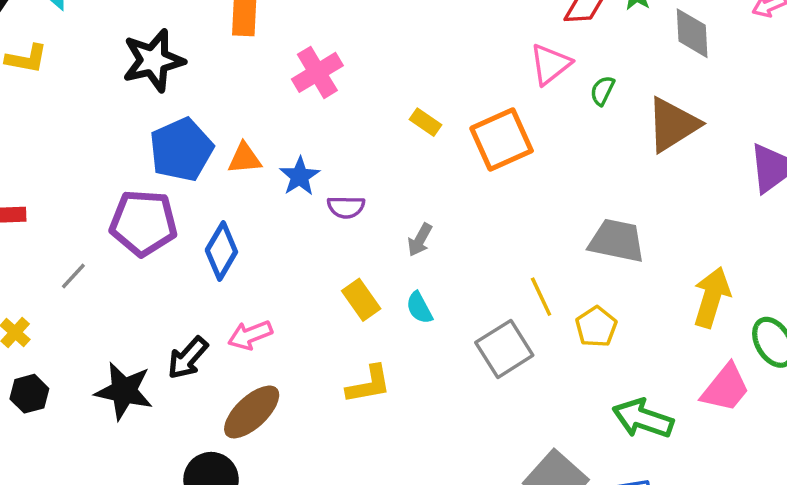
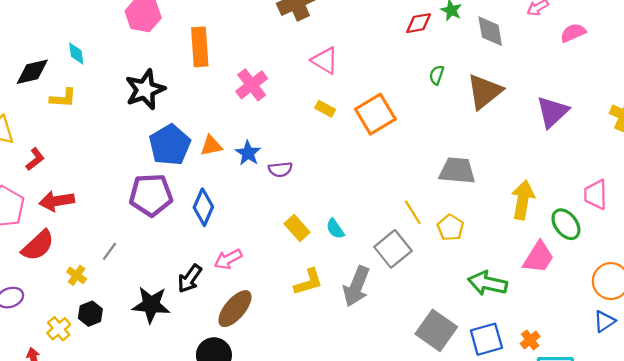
pink triangle: (550, 64) -> (325, 61), moved, turned -44
gray arrow: (420, 240) -> (356, 286), moved, size x1.8
gray line: (73, 276) -> (109, 251), moved

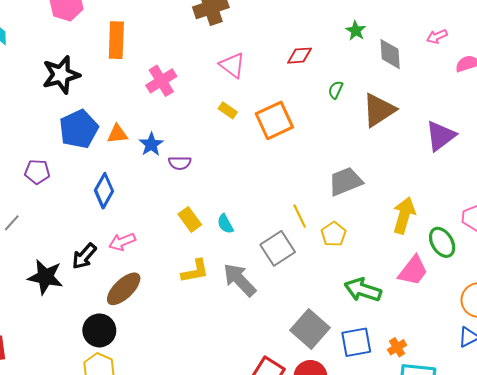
red diamond: (419, 23) -> (299, 56), moved
gray trapezoid: (457, 171) -> (345, 181), turned -33
purple pentagon: (151, 195) -> (37, 172), moved, size x0.6
gray arrow: (356, 286) -> (240, 280), turned 108

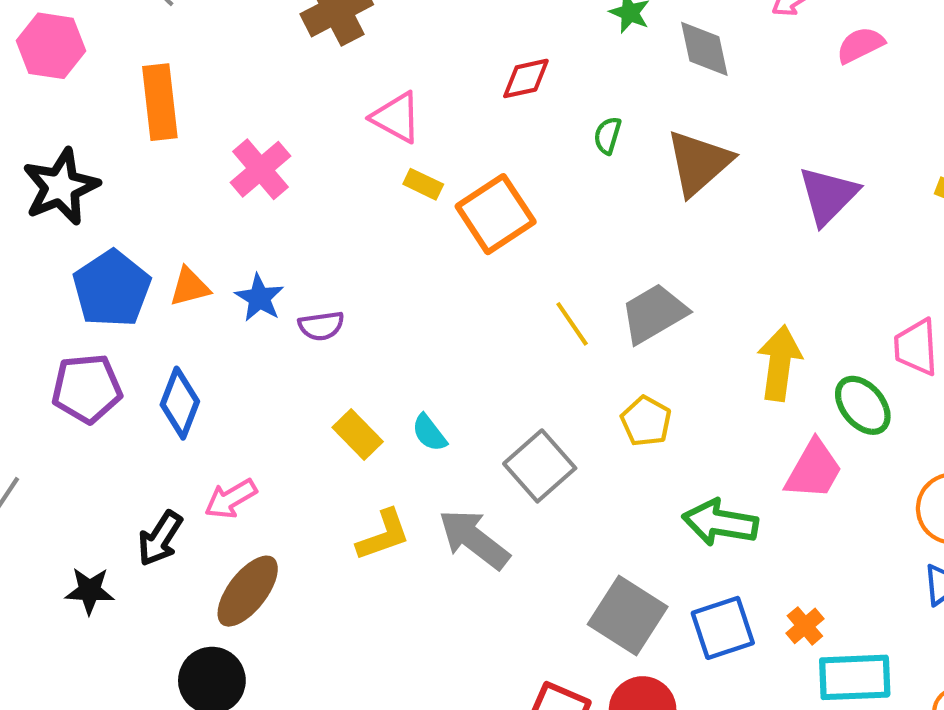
yellow rectangle: (228, 110) -> (423, 184), moved
purple pentagon: (37, 172) -> (87, 388), moved, size x1.4
yellow line: (300, 216) -> (572, 324), moved
black star: (45, 277) -> (90, 591), size x0.7

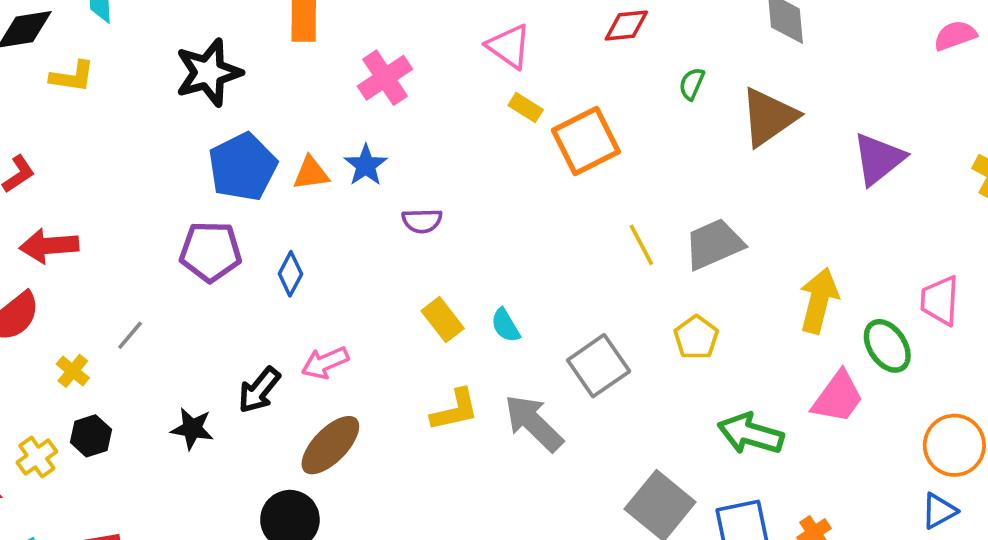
pink semicircle: (860, 45) -> (955, 36), moved
blue star: (259, 298) -> (366, 165), moved
blue diamond: (180, 403) -> (290, 274), size x0.7

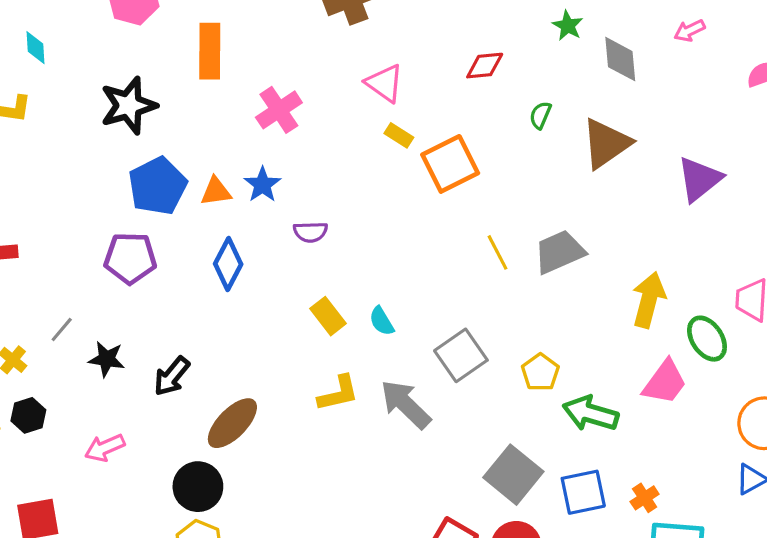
blue diamond: (290, 274) -> (228, 264), moved, size x1.4
yellow pentagon: (696, 337) -> (540, 372), moved
pink arrow: (325, 363) -> (105, 448), moved
black star: (192, 429) -> (107, 359), moved

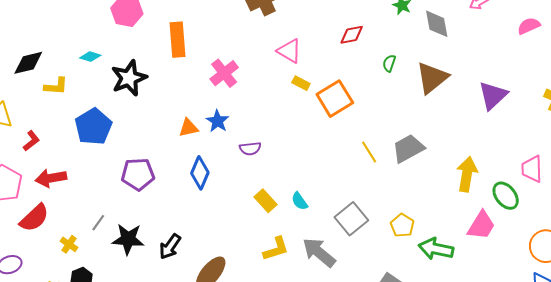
cyan diamond: (35, 48) -> (90, 57), moved, turned -65
blue pentagon: (158, 186) -> (93, 127), moved
black star: (107, 359) -> (128, 239), size x1.4

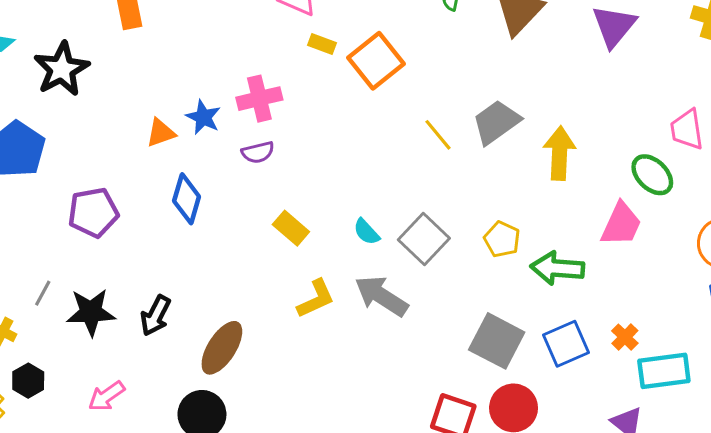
pink cross: (224, 73) -> (259, 99), moved, turned 32
yellow arrow: (467, 174) -> (560, 153), moved
cyan semicircle: (300, 201) -> (366, 232), moved

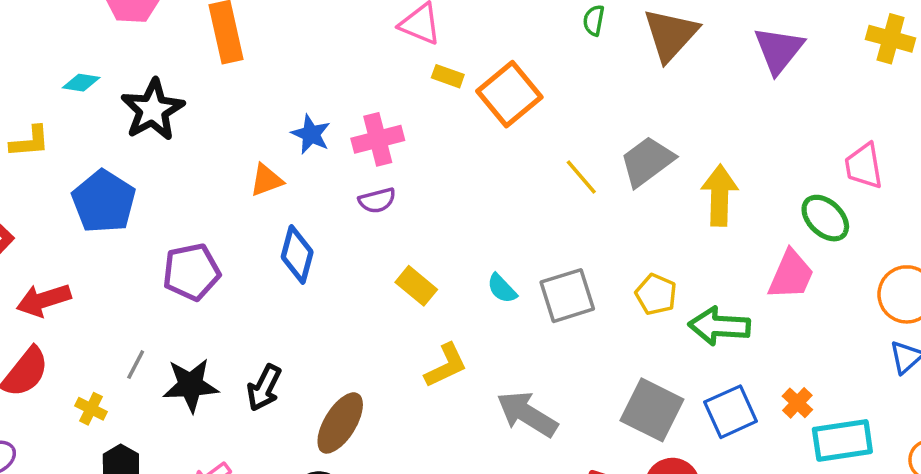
blue star: (203, 117) -> (311, 134), moved
gray square: (424, 239) -> (567, 296), turned 30
gray arrow: (381, 296) -> (527, 414), moved

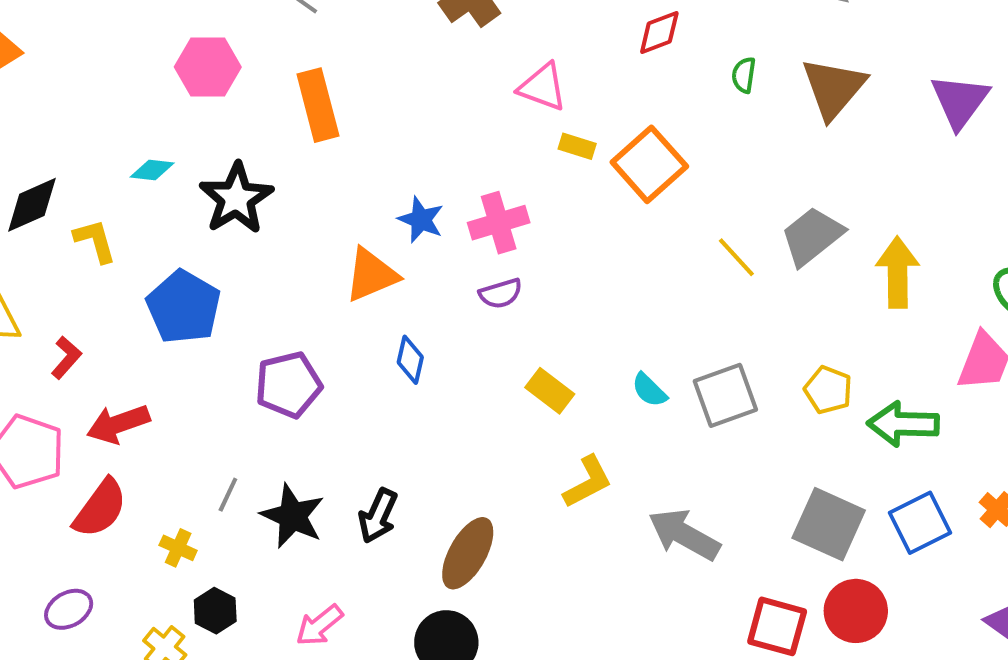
yellow L-shape: (30, 142) -> (95, 241), turned -99
orange triangle: (266, 180) -> (371, 275), size x1.4
blue diamond: (297, 254) -> (410, 360), size x0.7
black star: (191, 385) -> (293, 516), turned 30

